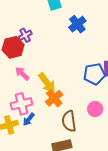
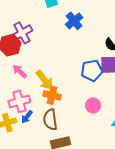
purple cross: (25, 35) -> (22, 33), size x1.5
orange cross: (54, 98) -> (52, 95), turned -36
brown semicircle: (69, 121) -> (50, 120), moved

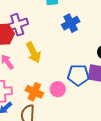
yellow arrow: (45, 80) -> (33, 52), moved
pink circle: (93, 106) -> (58, 89), moved

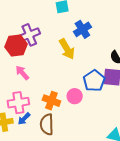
yellow arrow: (33, 52) -> (67, 49), moved
blue pentagon: (78, 75) -> (94, 81), turned -30

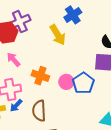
blue pentagon: (94, 81) -> (83, 83), moved
orange cross: (51, 101) -> (40, 76), moved

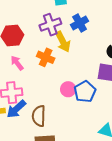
purple cross: (20, 22) -> (50, 25), moved
orange cross: (40, 76) -> (46, 57), moved
blue arrow: (16, 106) -> (16, 109), size x1.5

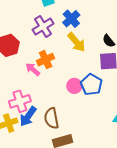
yellow arrow: (63, 42) -> (76, 42), moved
orange cross: (46, 57) -> (46, 60), turned -36
pink arrow: (17, 63) -> (33, 69), moved

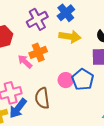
yellow arrow: (76, 42) -> (70, 37), turned -45
brown semicircle: (51, 118) -> (42, 98), moved

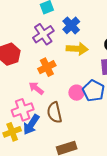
pink arrow: (25, 62) -> (36, 88), moved

